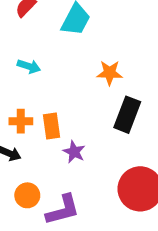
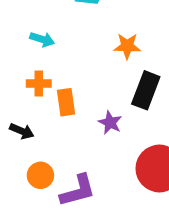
orange cross: (21, 121) -> (39, 84), moved
purple star: (74, 152) -> (110, 123), moved

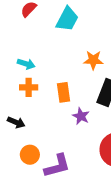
cyan arrow: (42, 39) -> (26, 64), moved
orange rectangle: (66, 102) -> (63, 92), moved

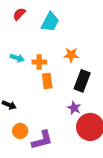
orange cross: (29, 87) -> (39, 62), moved
purple star: (81, 116) -> (74, 108), moved

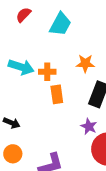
cyan arrow: (17, 58) -> (21, 67), size x1.5
orange circle: (20, 131) -> (13, 154), moved

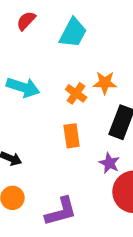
orange cross: (47, 72) -> (76, 93), moved, turned 35
orange rectangle: (57, 94) -> (72, 136), moved

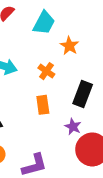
orange star: (105, 83) -> (69, 46), moved, turned 30

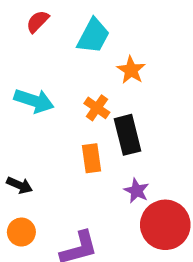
black rectangle: (83, 94) -> (128, 135), moved, turned -35

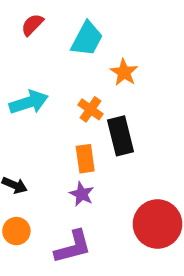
cyan arrow: (34, 101) -> (29, 102), turned -36
purple star: (137, 191) -> (82, 194), moved

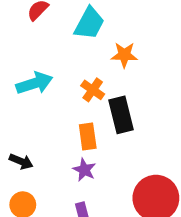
orange star: (124, 72) -> (124, 55), turned -30

